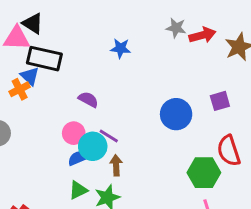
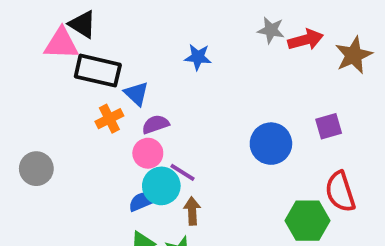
blue triangle: (30, 76) -> (136, 94), moved
orange cross: (20, 89) -> (109, 119), moved
purple semicircle: (88, 99) -> (156, 124), turned -48
pink circle: (74, 133) -> (148, 153), moved

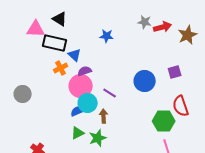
black triangle: (82, 24) -> (60, 19), moved
pink circle: (148, 153) -> (81, 86), size x1.5
purple line: (182, 172) -> (110, 93), moved

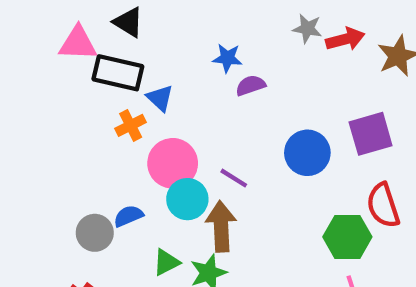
purple semicircle: (85, 71) -> (251, 85), moved
purple square: (175, 72) -> (371, 134), size x1.5
gray circle: (23, 94) -> (95, 233), moved
blue semicircle: (78, 111) -> (128, 216), moved
brown arrow: (104, 116) -> (221, 226), size x1.6

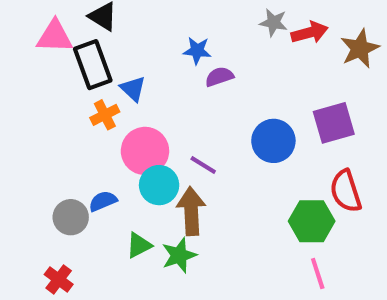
black rectangle: (118, 73) -> (93, 65), turned 57

